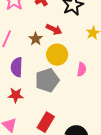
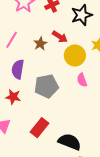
yellow circle: (57, 55) -> (75, 55), moved
pink semicircle: (82, 69) -> (82, 80), turned 144

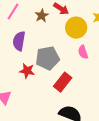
red star: (13, 97) -> (27, 71), moved
red rectangle: (39, 128) -> (63, 82), moved

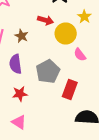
brown star: (42, 16) -> (22, 36), moved
red star: (27, 71) -> (20, 94), moved

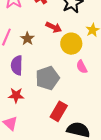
red rectangle: (70, 89) -> (59, 111), moved

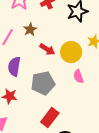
red arrow: (54, 27) -> (47, 49), moved
brown star: (27, 39) -> (30, 29), moved

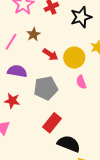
purple semicircle: (14, 66) -> (17, 71), turned 90

